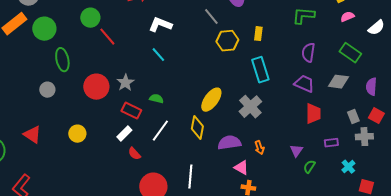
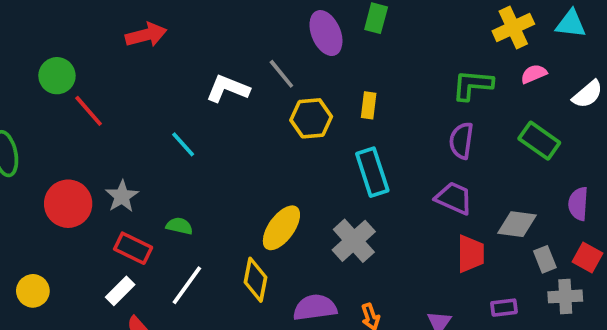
green L-shape: (303, 16) -> (473, 85), moved
white L-shape: (160, 25) -> (228, 89), moved
gray diamond: (338, 82) -> (517, 224), moved

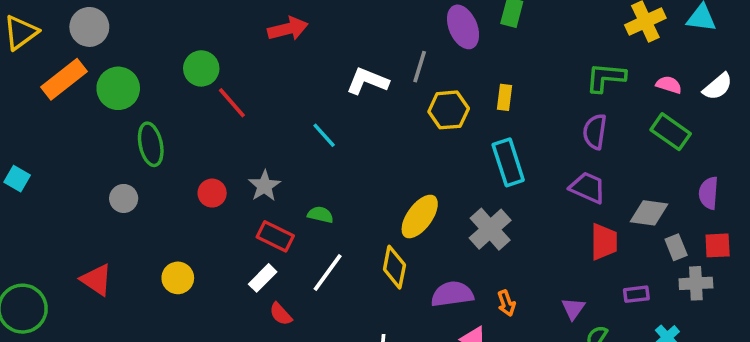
gray line: (281, 74) -> (420, 67), turned 56
pink semicircle: (534, 74) -> (669, 85), moved, turned 40
red circle: (68, 204) -> (212, 193), size x0.6
red square: (588, 257) -> (718, 245), turned -32

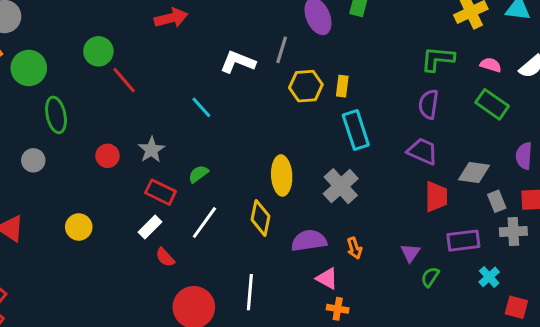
yellow rectangle: (505, 97) -> (342, 86), moved
green semicircle: (320, 215) -> (198, 174), turned -50
yellow ellipse: (420, 217) -> (282, 175), turned -39
purple rectangle: (636, 294) -> (463, 241), size x1.5

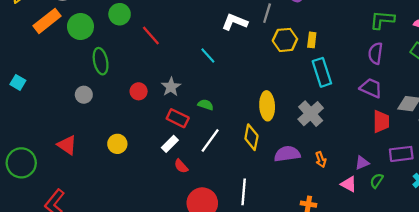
green circle: (98, 51) -> (120, 14), moved
green semicircle: (198, 174) -> (206, 105), turned 56
purple triangle: (410, 253) -> (362, 163), turned 32
pink triangle: (327, 278) -> (349, 184), moved

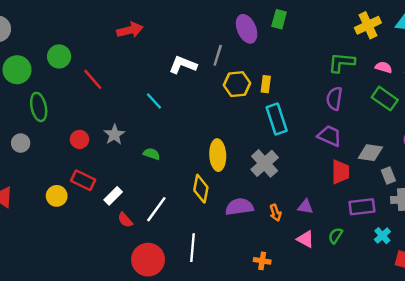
red rectangle: (178, 118) -> (83, 180), moved
white line: (210, 140) -> (156, 209), moved
purple triangle: (362, 163) -> (305, 207), moved, turned 32

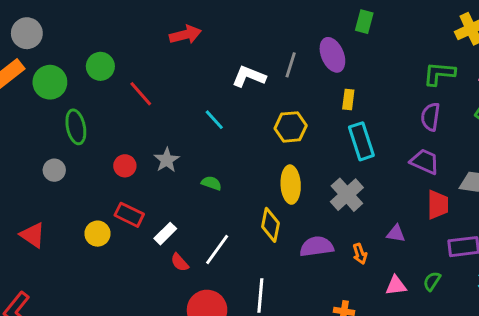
purple ellipse: (247, 29) -> (332, 55), moved
yellow hexagon: (237, 84) -> (291, 127), moved
purple triangle: (305, 207) -> (396, 234), moved
pink triangle: (305, 239) -> (396, 285), turned -36

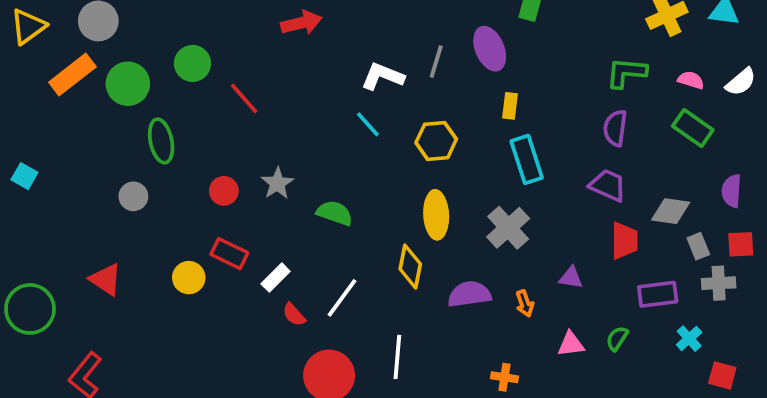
cyan line: (214, 120) -> (368, 124), moved
green semicircle: (211, 183) -> (335, 213), size x1.4

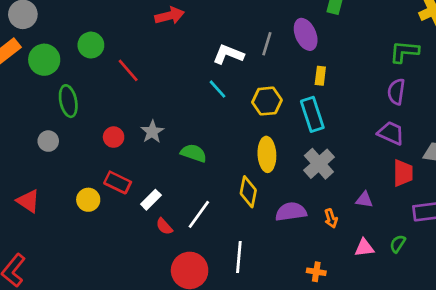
cyan rectangle: (527, 159) -> (312, 114), moved

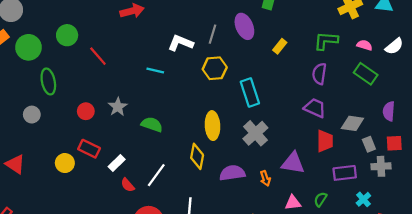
yellow rectangle: (320, 76) -> (280, 46), moved, turned 32
cyan line: (218, 89) -> (155, 70), moved, turned -35
yellow hexagon: (267, 101) -> (215, 68), moved
purple triangle: (364, 200) -> (293, 163), size x1.6

